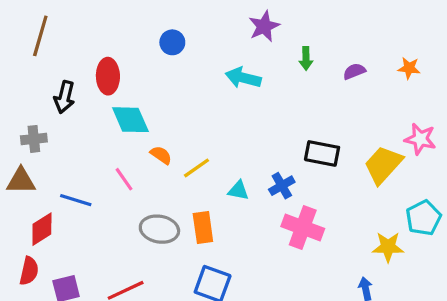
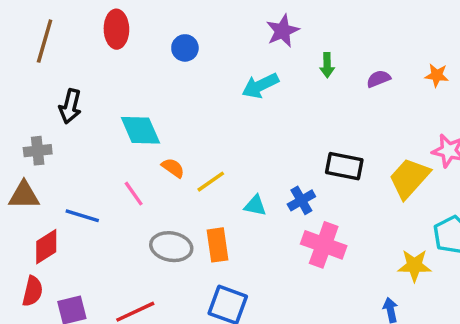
red ellipse: (108, 76) -> (116, 29), moved
cyan arrow: (243, 78) -> (260, 86), turned -40

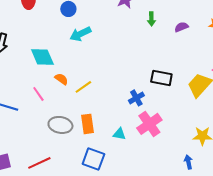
cyan arrow: (260, 86) -> (80, 34), moved
cyan triangle: (255, 206) -> (119, 134), moved
pink cross: (324, 245) -> (149, 124), turned 35

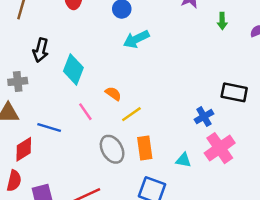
cyan diamond: (42, 57) -> (73, 69), moved, turned 45
yellow line: (83, 87) -> (131, 114), moved
gray ellipse: (60, 125) -> (112, 149), turned 50

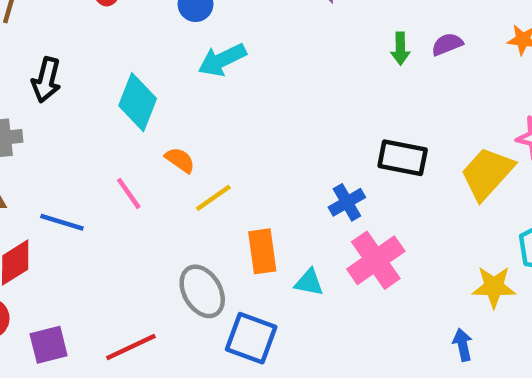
green arrow: (222, 21) -> (400, 49), moved
cyan diamond: (73, 69) -> (138, 102), moved
orange rectangle: (145, 148) -> (262, 251), moved
gray ellipse: (112, 149) -> (202, 291), moved

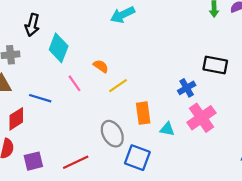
cyan diamond: (138, 102) -> (59, 48), moved

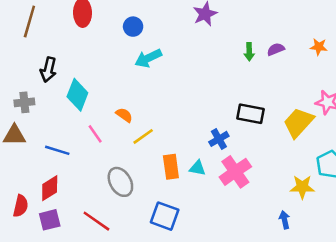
red diamond: (16, 119) -> (50, 188), moved
cyan triangle: (167, 129) -> (197, 168), moved
gray ellipse: (112, 134) -> (120, 182), moved
red line: (76, 162) -> (96, 221), turned 60

